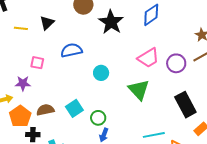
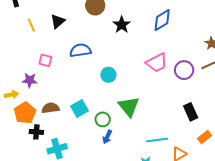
black star: (111, 22) -> (122, 25), size x0.7
yellow line: (21, 28) -> (31, 25), turned 56
green triangle: (139, 90) -> (129, 107), moved
black rectangle: (185, 105) -> (191, 112), size x0.7

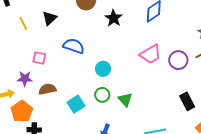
blue semicircle: (80, 50) -> (74, 46), turned 30
green triangle: (129, 107) -> (125, 100), size x0.7
brown semicircle: (50, 108) -> (47, 89), moved
green circle: (103, 119) -> (102, 95), moved

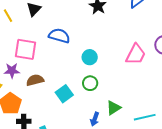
pink trapezoid: (150, 54) -> (136, 54), moved, turned -30
pink square: (39, 58) -> (25, 49), size x1.6
green triangle: (125, 100) -> (114, 108), moved, turned 42

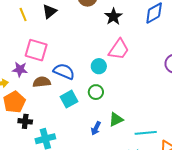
blue semicircle: (59, 36) -> (64, 71), moved
pink trapezoid: (136, 54) -> (119, 49), moved

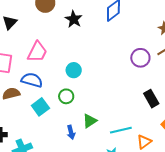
pink trapezoid: (119, 49) -> (37, 52), moved
cyan circle: (99, 66) -> (74, 70), moved
blue arrow: (96, 128) -> (71, 132), turned -32

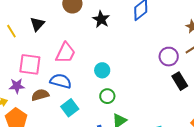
green circle: (66, 96) -> (107, 96), moved
black rectangle: (151, 99) -> (180, 81), moved

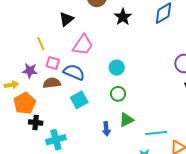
black triangle: (37, 24) -> (66, 19), moved
yellow line: (11, 31) -> (41, 44), moved
pink square: (30, 64) -> (53, 63), moved, size x0.6

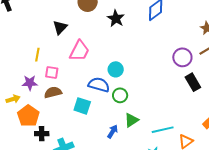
yellow line: (41, 44) -> (37, 55), turned 40
blue semicircle: (74, 72) -> (99, 85), moved
cyan square: (79, 100) -> (82, 106), turned -36
blue arrow: (106, 129) -> (113, 131), turned -136

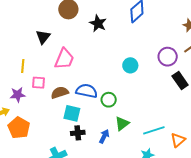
cyan circle: (116, 69) -> (130, 65), moved
brown semicircle: (53, 92) -> (60, 93), moved
black cross: (42, 134) -> (78, 133), moved

